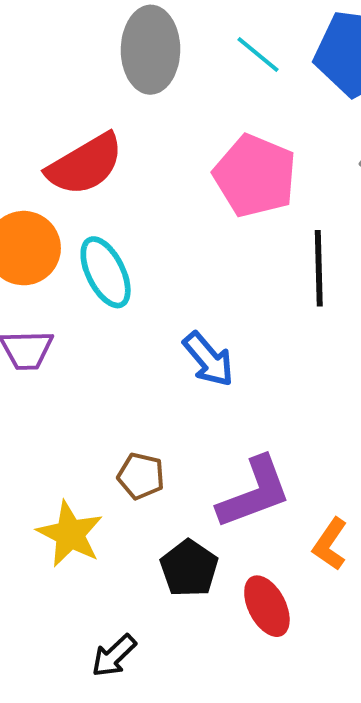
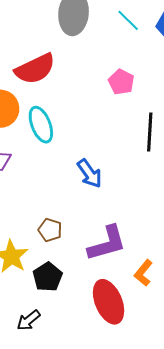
pink pentagon: (255, 176) -> (121, 82), size x0.6
black pentagon: (189, 568) -> (48, 277), moved
red ellipse: (267, 606) -> (109, 302), size x1.4

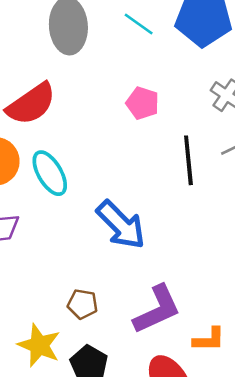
blue arrow: (90, 173) -> (121, 225), size x1.4
orange L-shape: (143, 273) -> (209, 339), turned -120

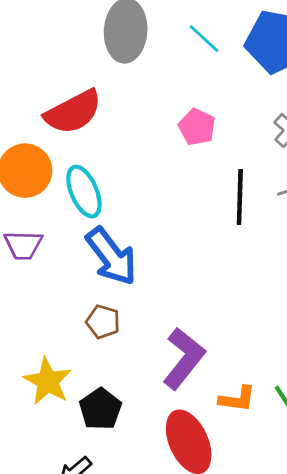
blue arrow: (121, 225) -> (111, 256), moved
brown pentagon: (83, 304) -> (103, 322), moved
purple L-shape: (157, 310) -> (184, 358), turned -34

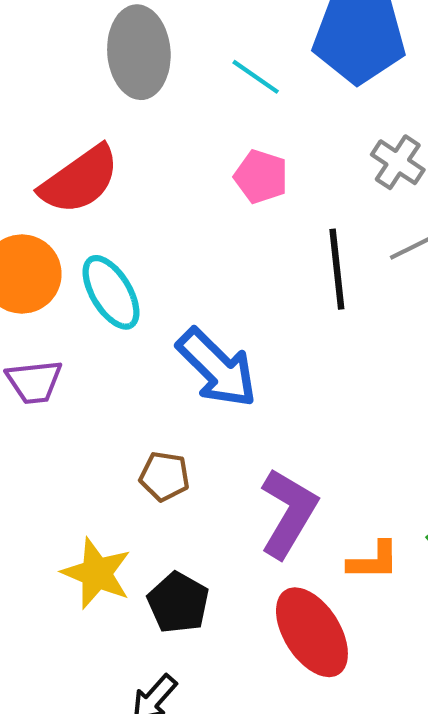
cyan line: (204, 39) -> (256, 77), moved
blue arrow: (111, 256) -> (217, 368), moved

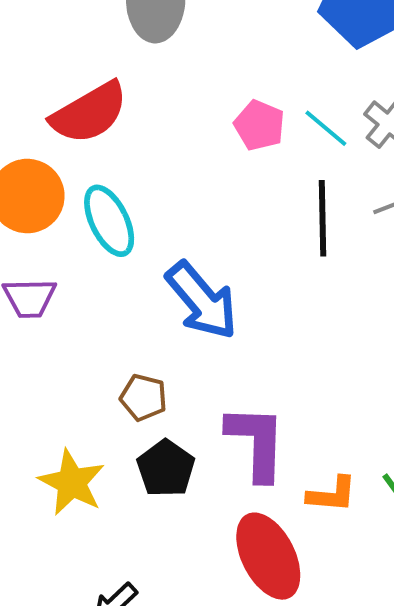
cyan line: (256, 77) -> (326, 128), moved
purple L-shape: (288, 513) -> (256, 442), turned -34
black pentagon: (178, 603) -> (166, 468), moved

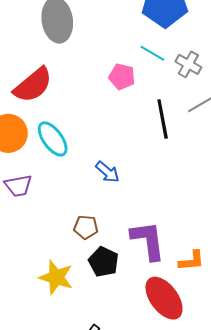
cyan line: (326, 128) -> (152, 53), moved
blue arrow: (202, 301) -> (107, 172), size x0.6

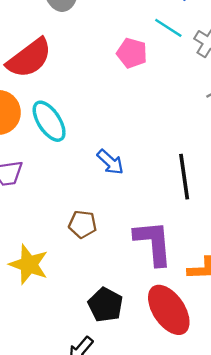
black line: (163, 119) -> (184, 177), moved
black pentagon: (104, 262) -> (105, 305), moved
yellow star: (56, 277) -> (29, 264), moved

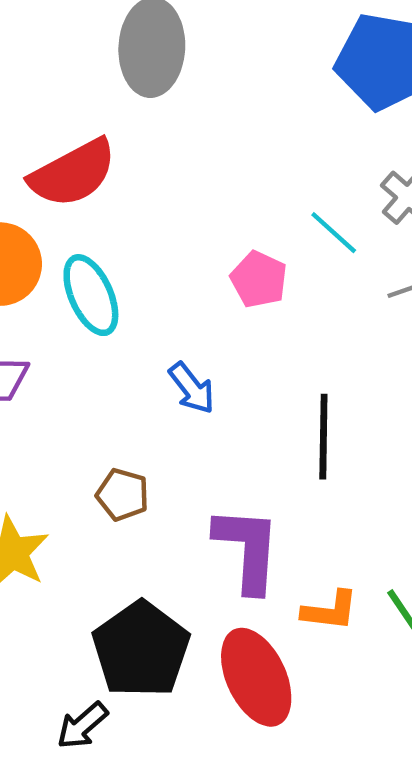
cyan line: (168, 28) -> (334, 233), moved
pink pentagon: (132, 53) -> (259, 279), moved
black pentagon: (105, 305) -> (141, 649), size x1.5

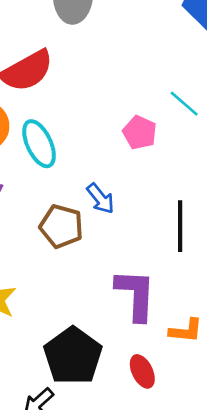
brown pentagon: (123, 495) -> (61, 226), moved, size x1.4
red ellipse: (256, 677) -> (142, 371), size x0.6

